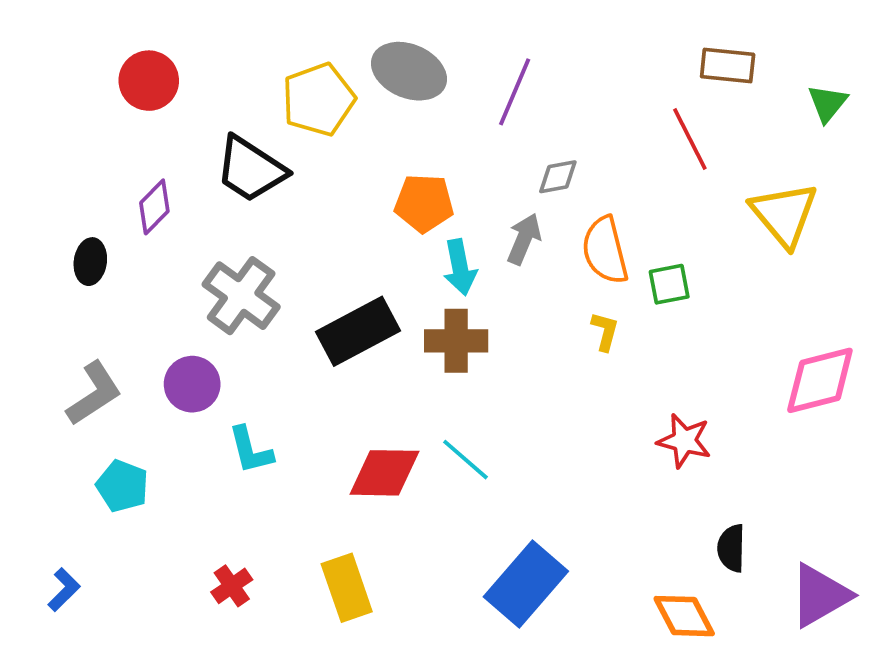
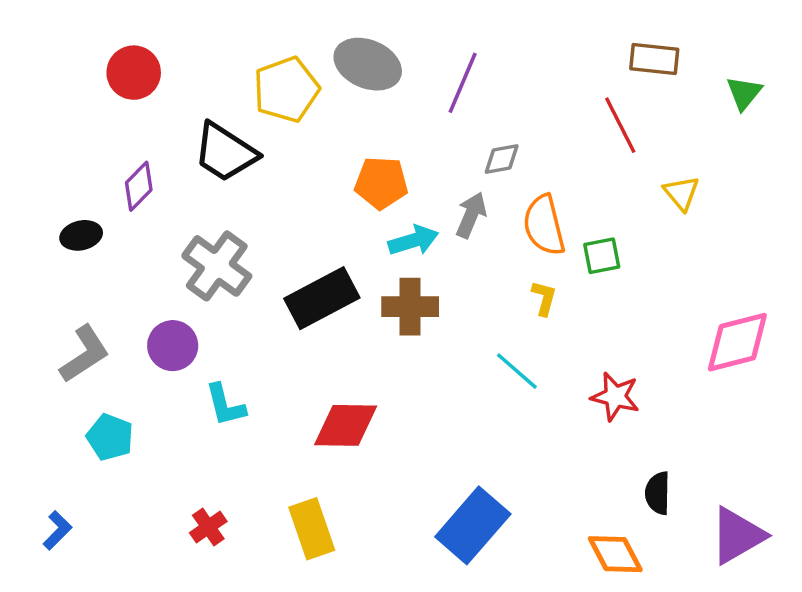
yellow triangle: (784, 214) -> (681, 193), moved, size x0.6
black ellipse: (90, 262) -> (81, 235), turned 69
cyan arrow: (460, 267) -> (413, 240), turned -96
cyan line: (466, 460) -> (517, 371), moved

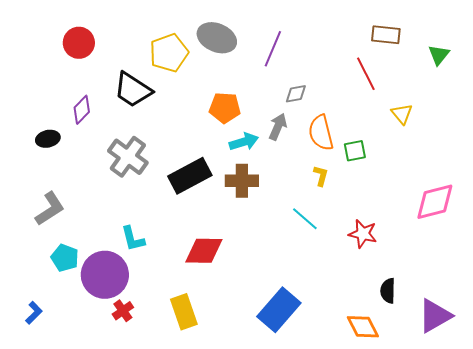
purple circle: (173, 346) -> (105, 275), moved, size x1.6

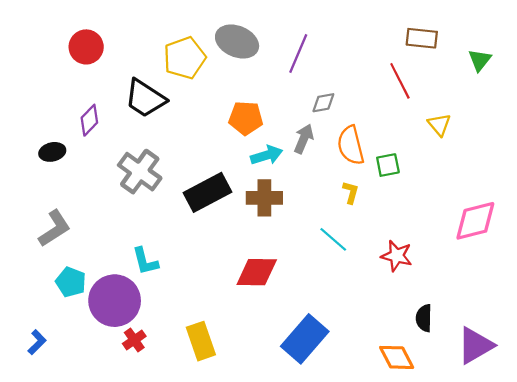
red diamond: (204, 251) -> (257, 272), moved

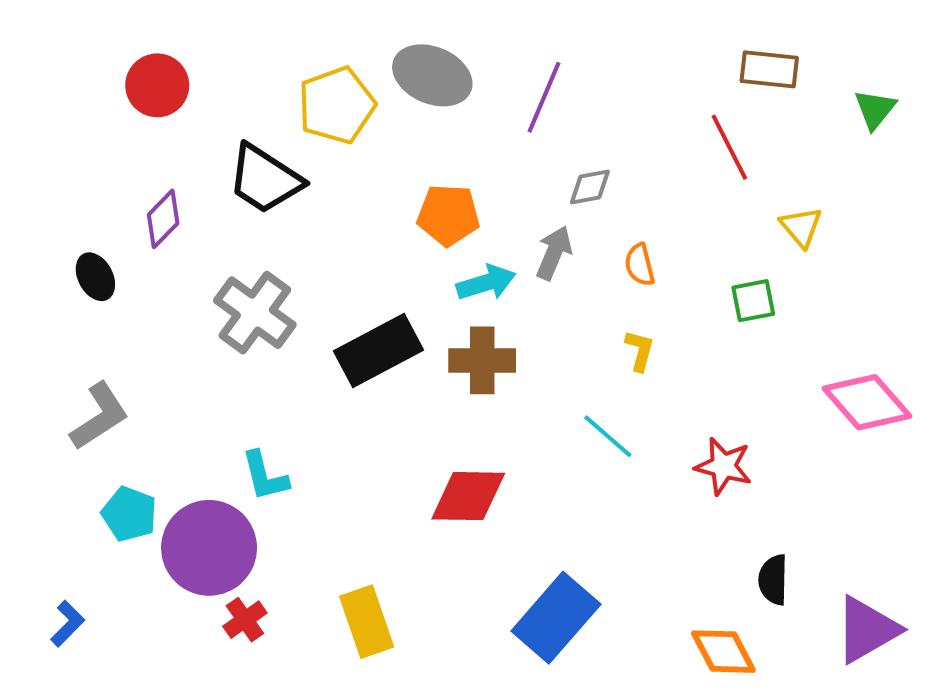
orange semicircle: (351, 145) -> (640, 265), size x0.6
black ellipse: (52, 152) -> (95, 277), turned 75
green square: (388, 165) -> (753, 301), moved
pink diamond: (475, 221) -> (867, 402), turned 63

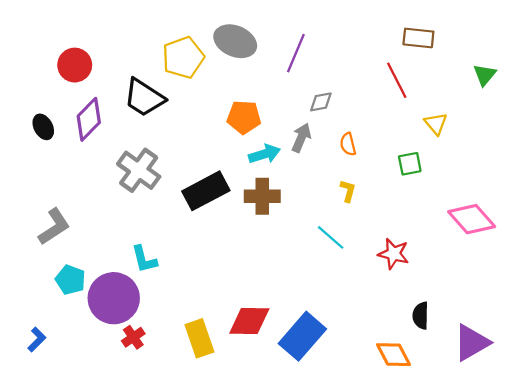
red circle: (157, 85) -> (75, 65), moved
green triangle: (875, 109) -> (485, 75), moved
purple diamond: (163, 219) -> (89, 119), size x1.4
black ellipse: (95, 277) -> (43, 127), moved
red diamond: (468, 496) -> (249, 321), moved

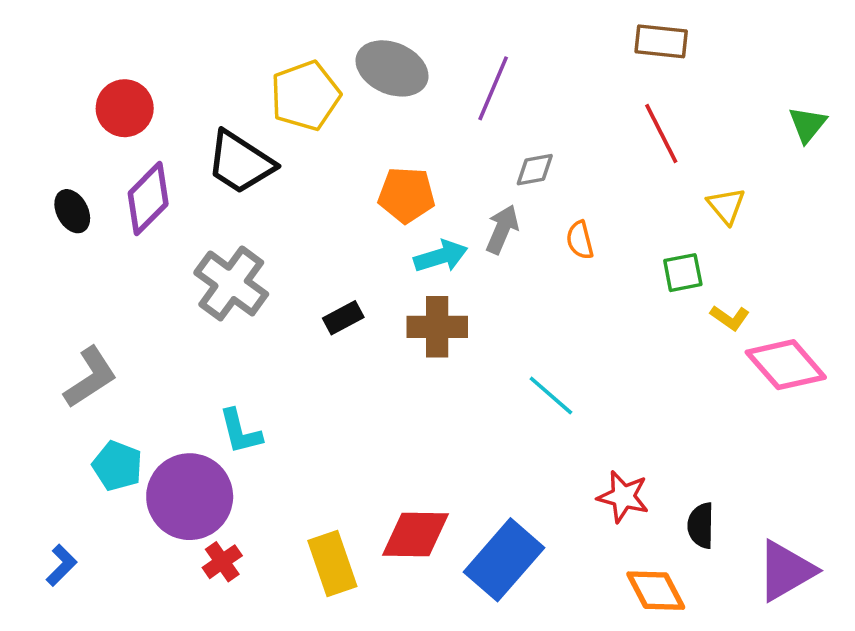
brown rectangle: (418, 38) -> (661, 41), moved
black rectangle: (206, 191) -> (343, 318), size x0.5
yellow L-shape: (348, 191) -> (730, 318), moved, turned 110
red star: (394, 254) -> (623, 497), moved

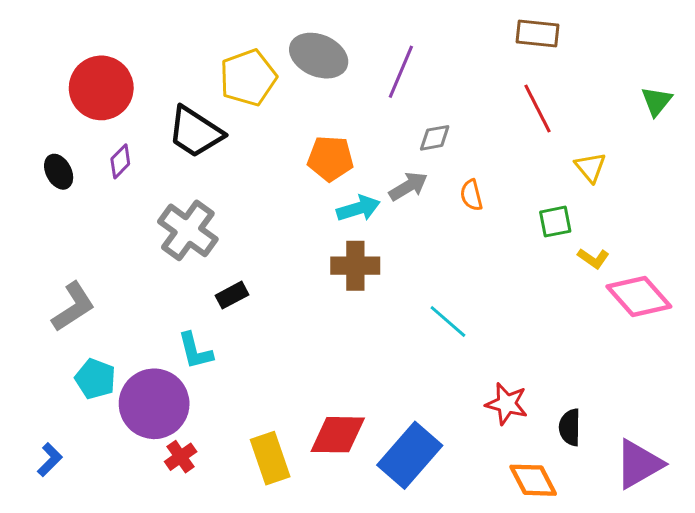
red circle: (125, 108) -> (101, 88), size x1.4
purple diamond: (148, 199) -> (120, 161), size x0.6
gray arrow: (502, 229) -> (408, 186), turned 36
black rectangle: (343, 318) -> (232, 295), moved

